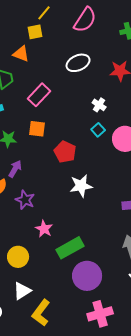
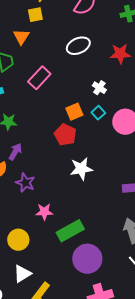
orange triangle: (21, 54) -> (21, 37), turned 42
orange square: (37, 129) -> (74, 112), moved, turned -30
pink star: (44, 229) -> (44, 212), turned -30

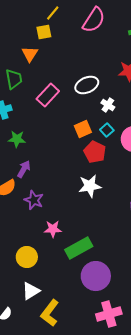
white ellipse: (78, 46) -> (87, 85), moved
red pentagon: (65, 135) -> (95, 152), moved

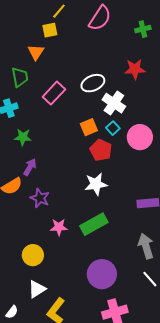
white cross: (108, 105) -> (114, 103), size x1.6
green rectangle: (79, 248) -> (94, 224), moved

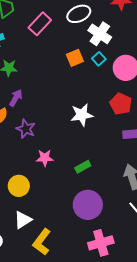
red pentagon: (101, 150) -> (121, 104), moved
green rectangle: (94, 224) -> (83, 167), moved, size x0.6

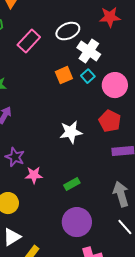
purple star: (26, 129) -> (15, 157), moved

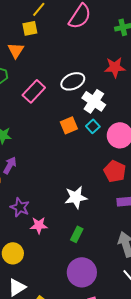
white star: (71, 132) -> (76, 197), moved
green rectangle: (72, 184) -> (77, 234), turned -35

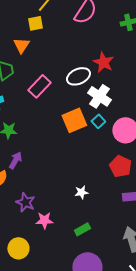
red star: (115, 67) -> (103, 62), moved, turned 30
orange square: (69, 125) -> (74, 120), size x1.4
white star: (76, 197) -> (81, 192), size x0.6
green rectangle: (77, 234) -> (82, 229), turned 35

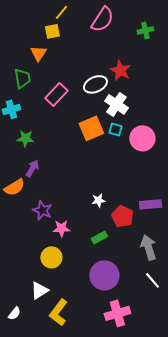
cyan square: (98, 121) -> (115, 129), turned -32
red pentagon: (120, 166) -> (122, 216), moved
yellow circle: (18, 248) -> (51, 257), moved

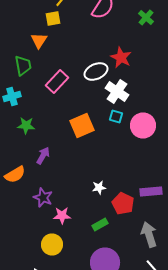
green cross: (145, 30) -> (146, 18), turned -35
orange square: (91, 128) -> (82, 126), moved
purple arrow: (32, 168) -> (43, 156), moved

